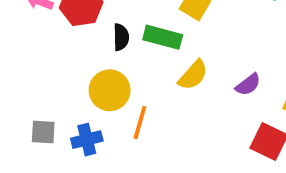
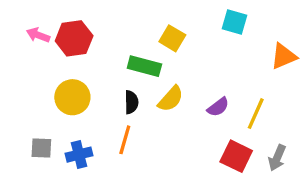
black semicircle: (121, 37) -> (131, 102), moved
yellow circle: (110, 90) -> (72, 97), moved

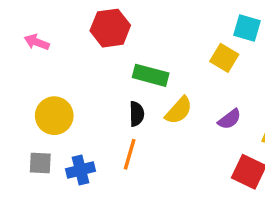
red hexagon: (74, 38) -> (110, 28), moved
yellow square: (172, 38) -> (224, 58), moved
yellow circle: (72, 97) -> (54, 116), moved

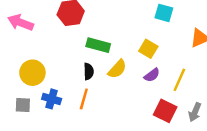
pink arrow: (37, 42) -> (20, 22), size x1.5
yellow square: (224, 58) -> (148, 49), moved
blue cross: (81, 170) -> (52, 99), moved, turned 30

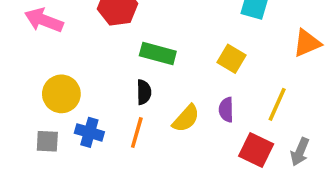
yellow semicircle: (117, 69) -> (186, 118), moved
purple semicircle: (152, 75) -> (226, 110), moved, turned 126

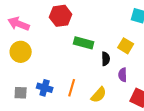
black semicircle: (144, 92) -> (106, 59), moved
yellow circle: (61, 94) -> (21, 52), moved
yellow semicircle: (186, 118) -> (99, 95), moved

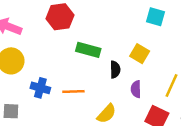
blue cross: (45, 88) -> (40, 88), moved
orange line: (72, 88) -> (73, 92), moved, turned 72

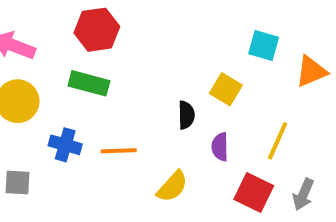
cyan square: (156, 17) -> (264, 46), moved
green rectangle: (88, 50) -> (89, 83), moved

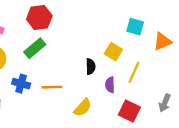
green rectangle: (89, 83) -> (35, 48), turned -55
yellow line: (278, 141) -> (134, 72), moved
gray arrow: (303, 194) -> (165, 103), moved

